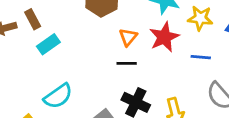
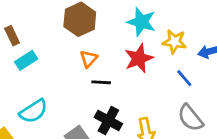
orange triangle: (128, 37) -> (89, 59), moved
blue line: (201, 57) -> (184, 78), moved, turned 42

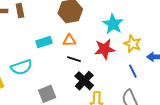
orange triangle: (89, 59) -> (69, 40), turned 32
cyan rectangle: (26, 60) -> (44, 42), moved
black cross: (108, 120) -> (84, 81), moved

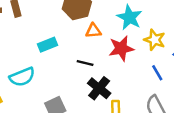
orange triangle: (69, 40) -> (93, 31), moved

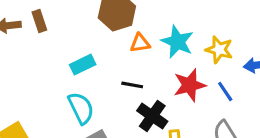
cyan star: (129, 17) -> (177, 42), moved
red star: (121, 48) -> (190, 85), moved
cyan semicircle: (22, 77) -> (81, 108), moved, turned -90

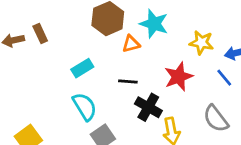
cyan star: (177, 42) -> (154, 24), moved
blue line: (225, 91) -> (224, 78), moved

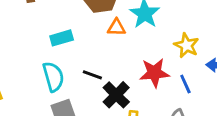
blue line: (224, 78) -> (185, 84), moved
black line: (128, 82) -> (92, 75), moved

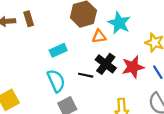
black cross: (116, 95) -> (106, 64), moved

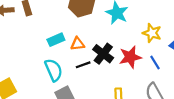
orange triangle: (99, 36) -> (78, 44), moved
black line: (86, 75) -> (83, 65), turned -32

